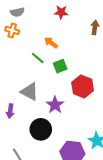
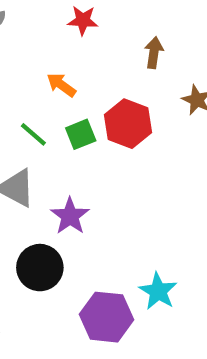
green line: (38, 58) -> (33, 134), moved
red hexagon: (83, 87) -> (128, 124), moved

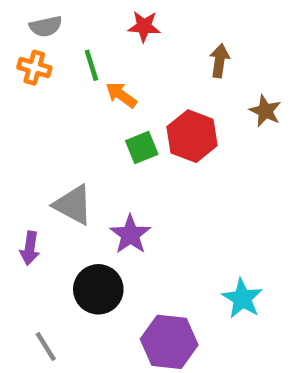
green line: (33, 134) -> (91, 65), moved, turned 32
cyan star: (158, 291) -> (242, 298), moved

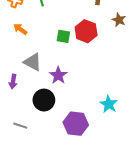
orange arrow: (121, 95) -> (20, 29), moved
green square: (142, 148) -> (63, 36), turned 32
gray line: (46, 346) -> (20, 126), turned -40

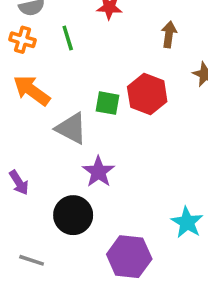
orange arrow: (20, 29) -> (32, 90), size x1.5
gray triangle: (33, 62) -> (71, 128), moved
purple arrow: (13, 82) -> (19, 183), turned -40

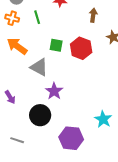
green square: (107, 103) -> (56, 45), moved

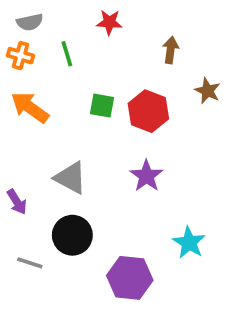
gray triangle: (39, 67) -> (71, 178), moved
purple star: (54, 91) -> (146, 176), moved
gray line: (17, 140) -> (30, 263), moved

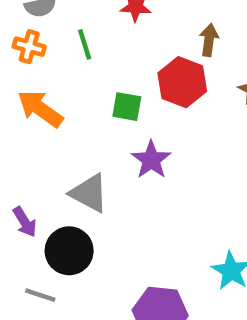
red hexagon: (148, 111) -> (182, 82), moved
purple star: (146, 176) -> (151, 160), moved
black circle: (72, 235) -> (69, 251), moved

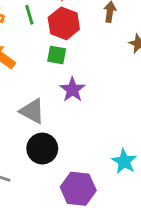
red hexagon: (182, 82) -> (64, 23), moved
black circle: (69, 251) -> (42, 149), moved

